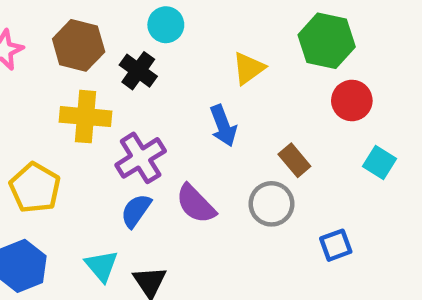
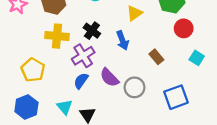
black cross: (138, 71) -> (92, 31), moved
gray circle: (271, 204) -> (134, 87), moved
blue square: (336, 245) -> (176, 97), size x1.6

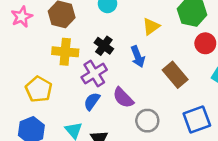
brown rectangle: (156, 57) -> (175, 75), size x1.5
gray circle: (134, 87) -> (147, 121), moved

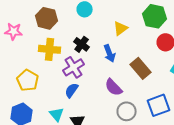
pink star: (22, 17) -> (14, 31), moved, turned 30
purple semicircle: (123, 98) -> (114, 87), moved
gray circle: (147, 121) -> (127, 111), moved

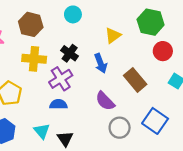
blue semicircle: (72, 90) -> (58, 104), turned 56
blue square: (159, 105) -> (155, 121), turned -35

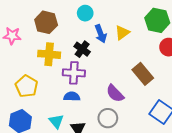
blue arrow: (101, 63) -> (101, 34), moved
purple cross: (61, 79) -> (74, 73), turned 35
gray circle: (120, 128) -> (108, 118), moved

